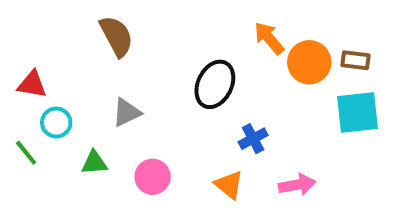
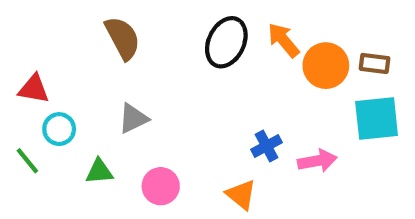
black ellipse: (215, 84) -> (226, 42), moved
pink arrow: (297, 185) -> (317, 161), moved

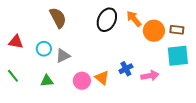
cyan circle: (59, 129) -> (44, 49), moved
pink circle: (161, 186) -> (82, 81), moved
orange triangle: (241, 195) -> (102, 78), moved

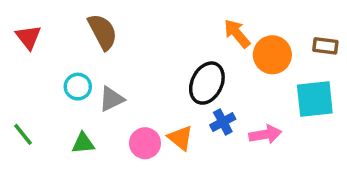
black ellipse: (107, 20) -> (207, 83), moved
brown rectangle: (177, 30) -> (325, 46), moved
red triangle: (16, 42) -> (28, 37), moved, turned 42

